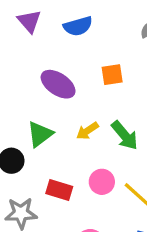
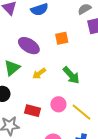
yellow arrow: (87, 131) -> (39, 73), moved
green triangle: (40, 134) -> (12, 68), moved

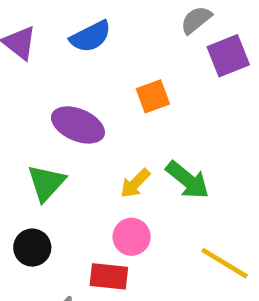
yellow arrow: (39, 73) -> (135, 183), moved
pink circle: (58, 104) -> (132, 237), moved

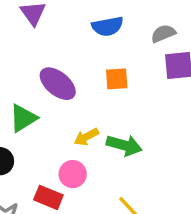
blue semicircle: (91, 36) -> (108, 26), moved
green arrow: (188, 180) -> (124, 145), turned -40

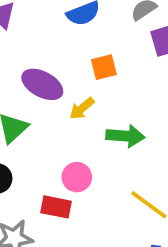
yellow arrow: (86, 137) -> (82, 108), moved

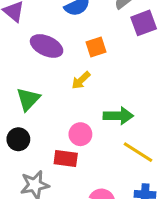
purple ellipse: (42, 84) -> (47, 46), moved
green arrow: (125, 136) -> (118, 116), moved

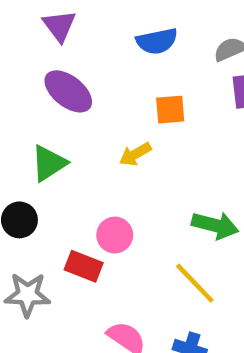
purple ellipse: (47, 46) -> (68, 91), moved
green arrow: (118, 116) -> (215, 225), moved

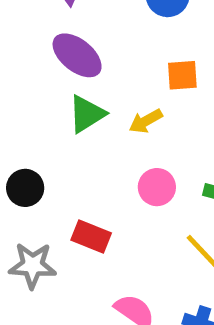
green triangle: (49, 163) -> (87, 114), moved
pink circle: (115, 235) -> (157, 187), moved

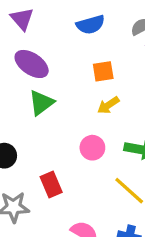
yellow arrow: (146, 121) -> (108, 105), moved
red rectangle: (91, 237) -> (51, 185), turned 50

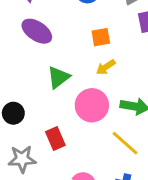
green triangle: (41, 103) -> (58, 77), moved
pink circle: (92, 148) -> (92, 105), size x1.5

